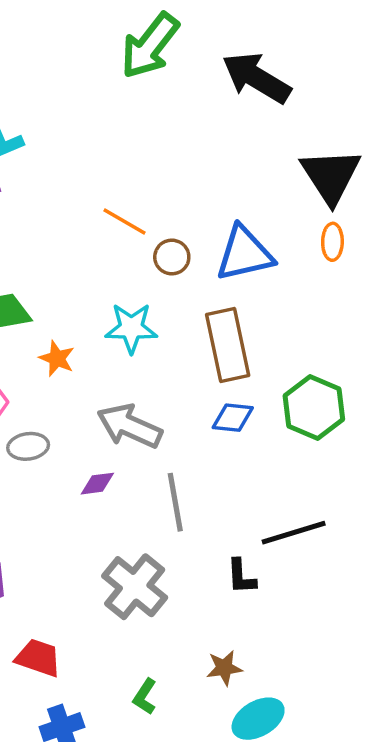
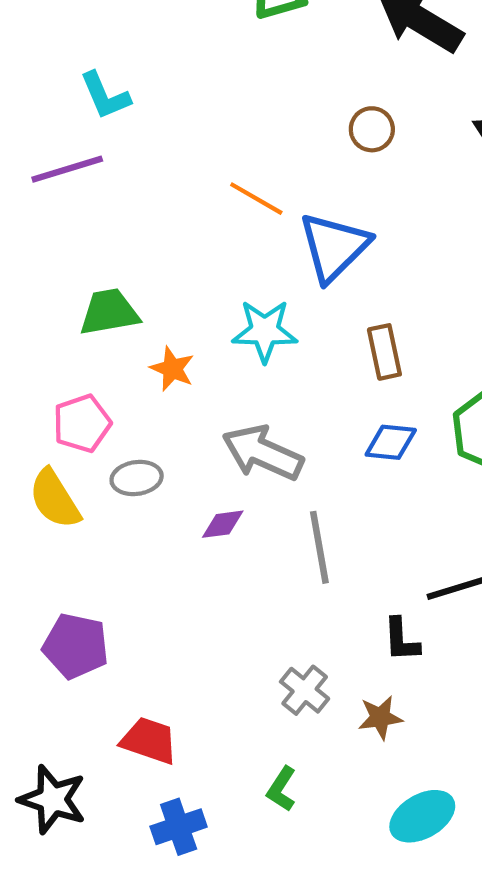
blue triangle: (245, 254) -> (334, 247), moved, turned -32
brown circle: (172, 257) -> (372, 129), moved
brown rectangle: (228, 345) -> (384, 352), size x0.6
gray cross: (135, 587) -> (305, 690), moved, size x0.6
brown star: (224, 668) -> (380, 717), moved

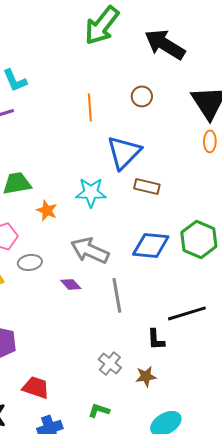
orange line: (256, 199) -> (90, 107), moved, turned 56
brown rectangle: (384, 352) -> (147, 186), moved, turned -65
blue diamond: (391, 442) -> (151, 245), size x1.5
purple diamond: (223, 524) -> (71, 284), turned 55
green L-shape: (282, 789) -> (99, 410), turned 75

